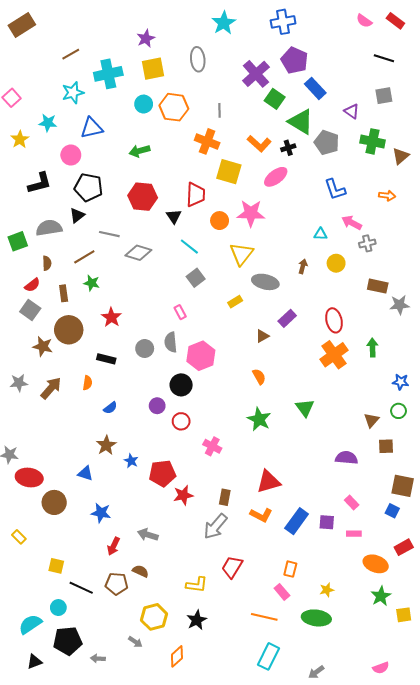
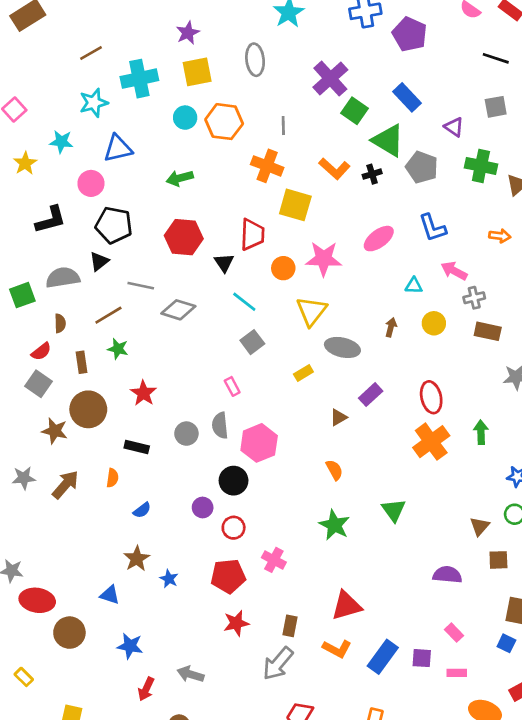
purple pentagon: (294, 60) -> (410, 34), moved
pink ellipse: (276, 177) -> (379, 239), moved
brown rectangle: (378, 286) -> (488, 331), moved
red pentagon: (162, 473) -> (228, 576), moved

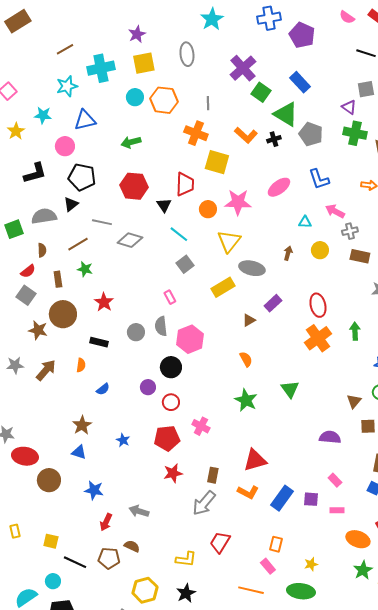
purple triangle: (454, 127) -> (349, 107), moved
yellow rectangle: (303, 373) -> (223, 287), size x1.6
brown star: (137, 559) -> (82, 425), moved
yellow rectangle: (24, 677) -> (15, 531), moved, turned 32

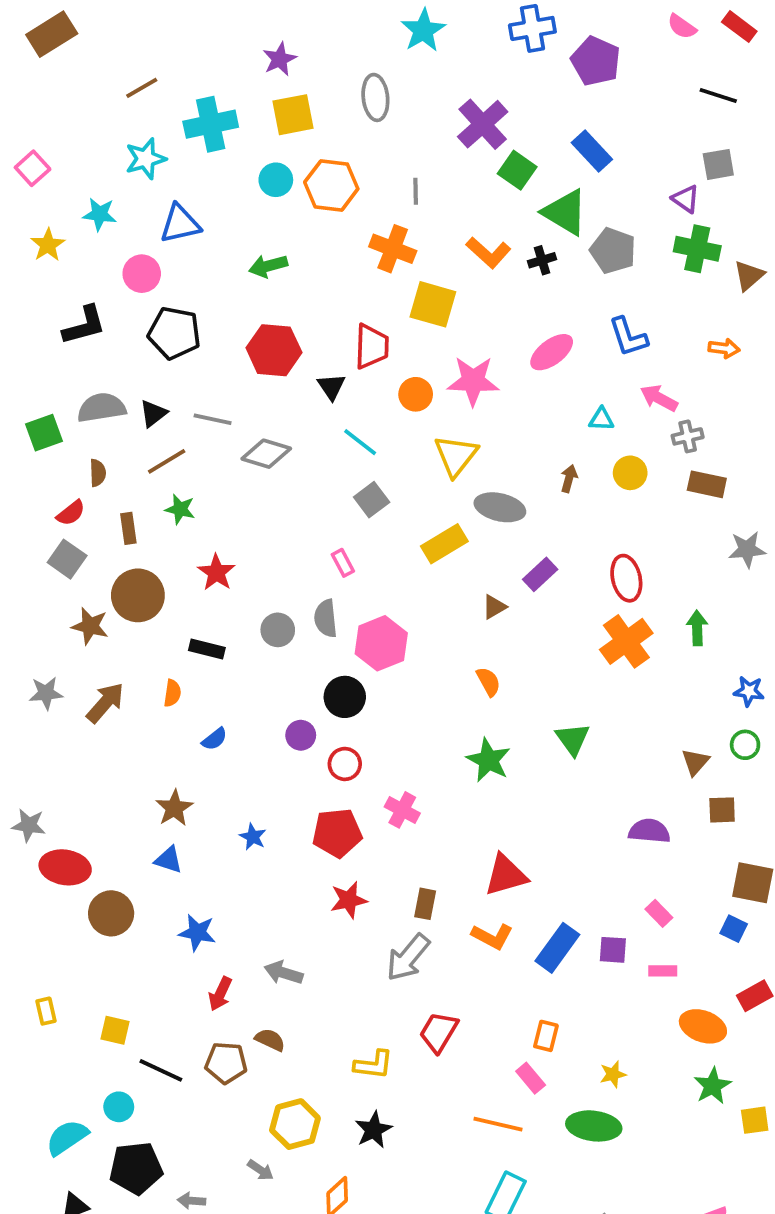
black triangle: (71, 204) -> (153, 413), moved

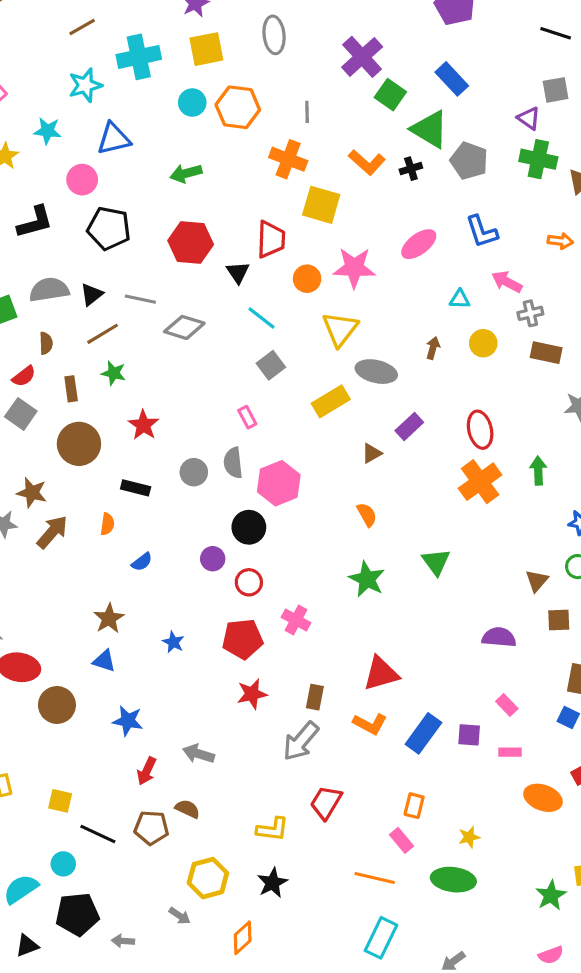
brown star: (90, 626) -> (32, 493), moved
green star: (713, 1086) -> (551, 895), moved

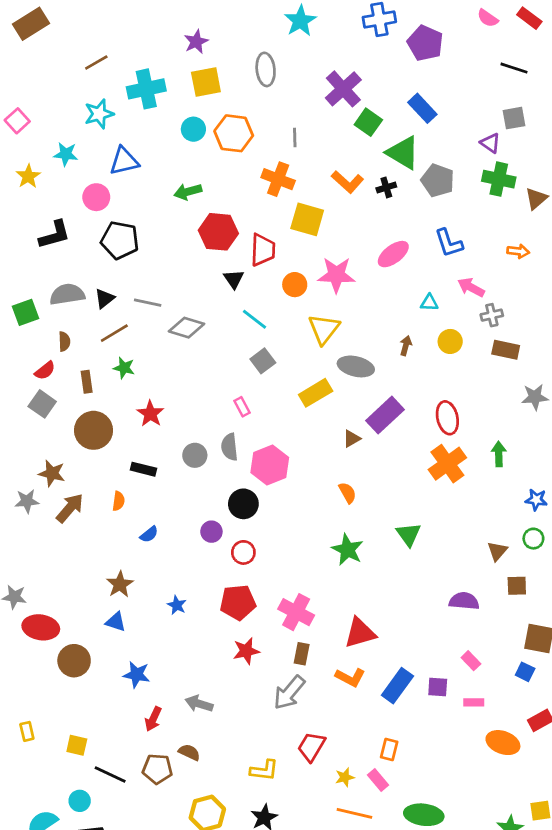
red hexagon: (191, 243) -> (218, 232), moved
purple rectangle: (409, 427) -> (385, 415), size x1.5
pink cross: (296, 620) -> (296, 612), moved, size x1.4
yellow star: (469, 837) -> (345, 777), moved

